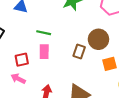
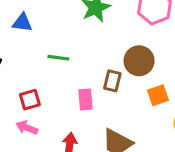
pink rectangle: (44, 52) -> (86, 99), moved

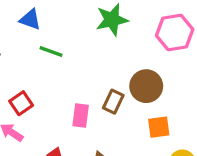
green line: (58, 58) -> (51, 51), moved
red square: (30, 100) -> (21, 103), turned -30

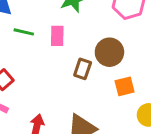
pink rectangle: (81, 115) -> (57, 36), moved

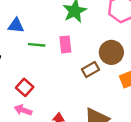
brown rectangle: (83, 69) -> (90, 70), turned 49

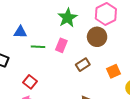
pink rectangle: (65, 44) -> (61, 45), turned 32
brown circle: (111, 52) -> (97, 37), moved

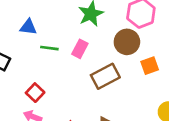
brown rectangle: (83, 65) -> (105, 76), size x1.5
orange square: (114, 71) -> (150, 66), moved

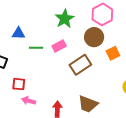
pink rectangle: (80, 49) -> (59, 46), turned 40
red square: (35, 93) -> (19, 84), moved, turned -32

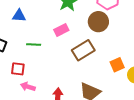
green line: (36, 48) -> (34, 44), moved
orange square: (113, 53) -> (117, 65), moved

